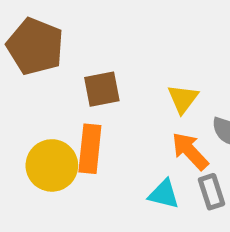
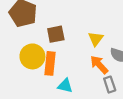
yellow circle: (52, 165) -> (32, 56), moved
cyan triangle: (164, 194) -> (65, 86), moved

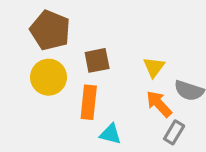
yellow circle: (32, 56) -> (49, 77), moved
gray rectangle: (110, 85) -> (174, 132), turned 49

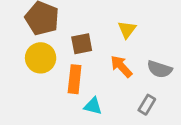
yellow triangle: (154, 67) -> (127, 30), moved
orange arrow: (159, 104) -> (121, 66), moved

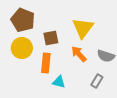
yellow triangle: (127, 30) -> (83, 28), size x1.6

